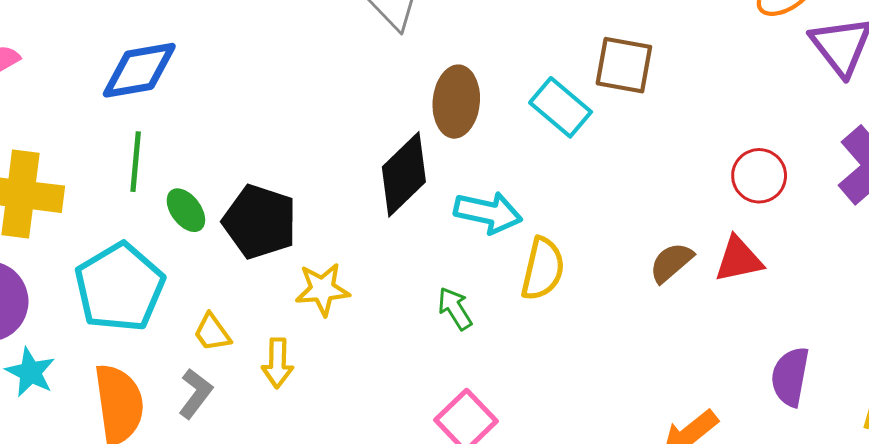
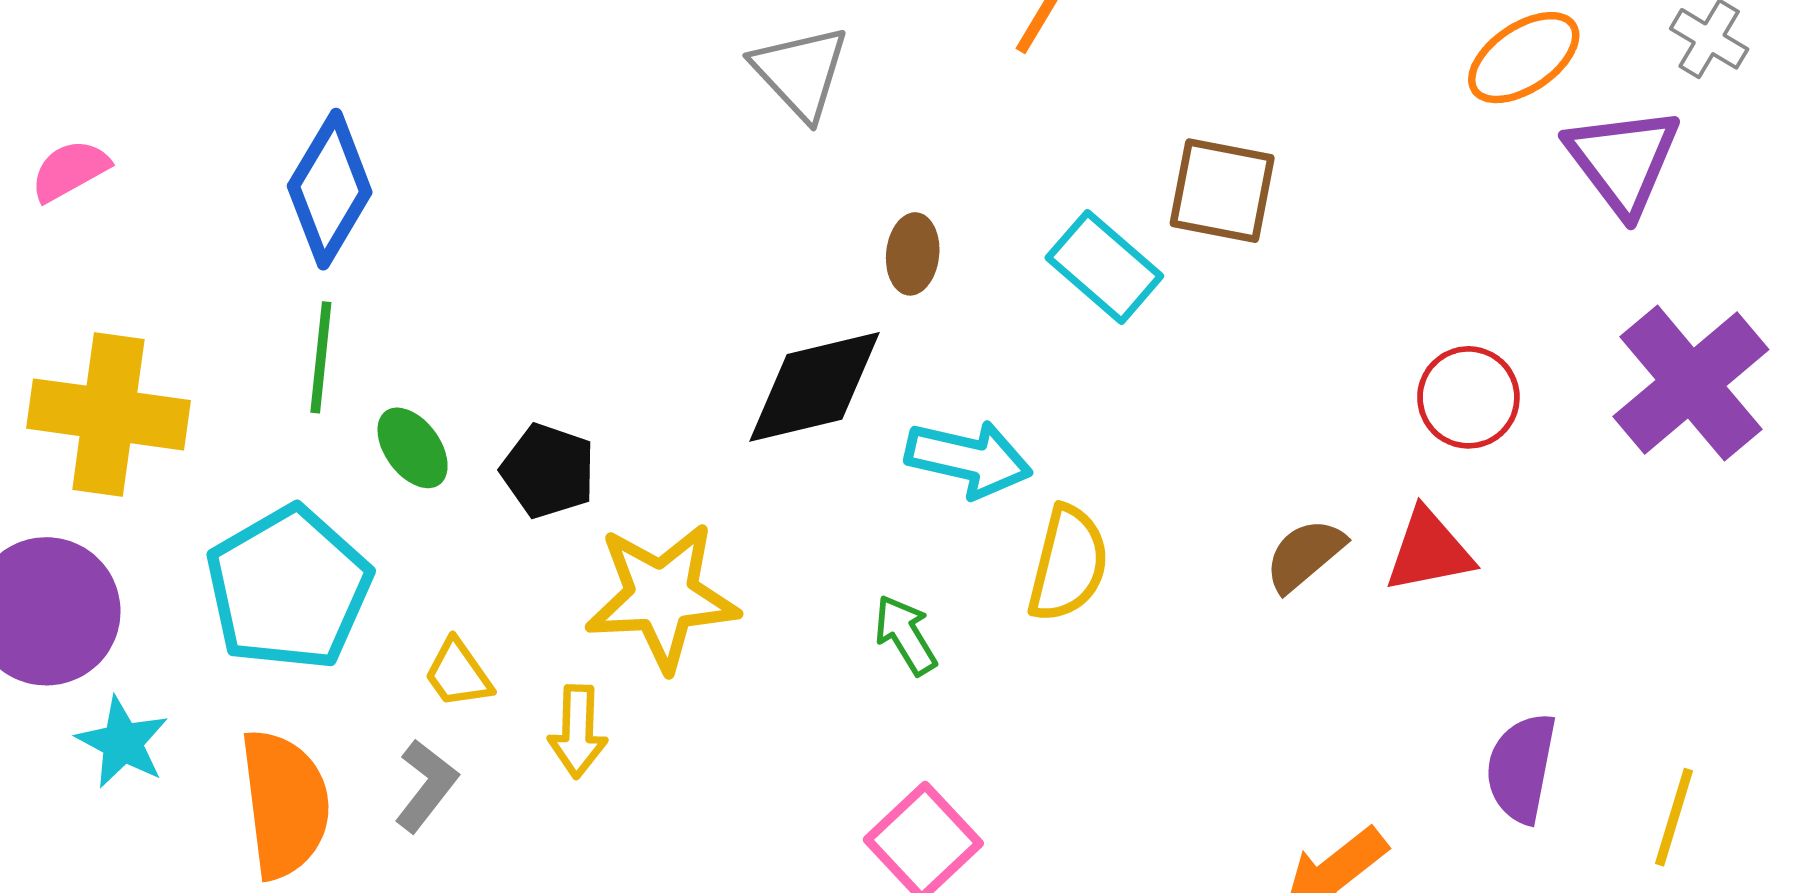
blue diamond: (139, 70) -> (330, 189), turned -50
brown ellipse: (456, 102) -> (913, 254), size x0.6
black diamond: (404, 174) -> (815, 387), turned 30
black pentagon: (260, 222) -> (548, 471), size x0.7
yellow star: (322, 289) -> (662, 597), size x1.5

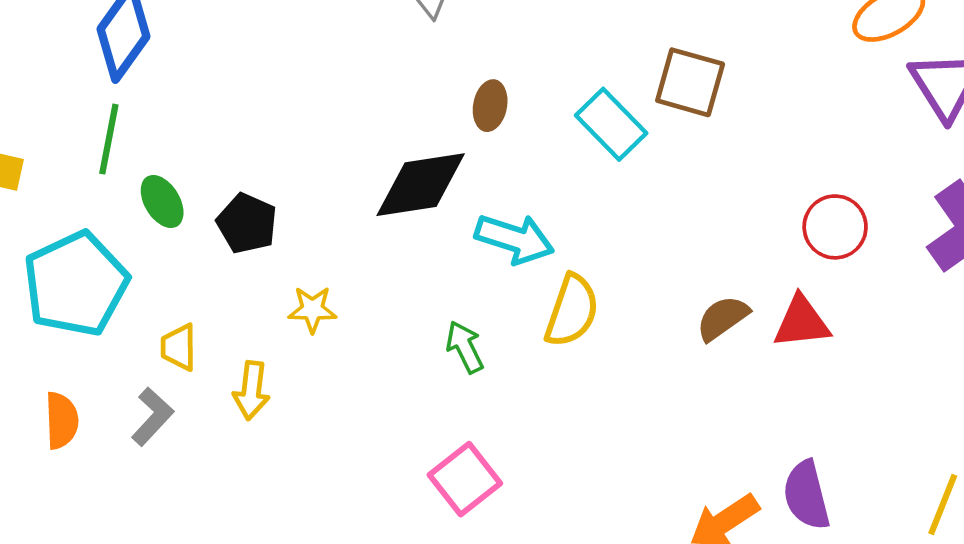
yellow star: (662, 597) -> (312, 309), size x0.5
yellow trapezoid: (458, 674) -> (179, 347), turned 30
purple semicircle: (1521, 768) -> (806, 495), moved, turned -30
orange semicircle: (285, 804) -> (62, 420), size x0.6

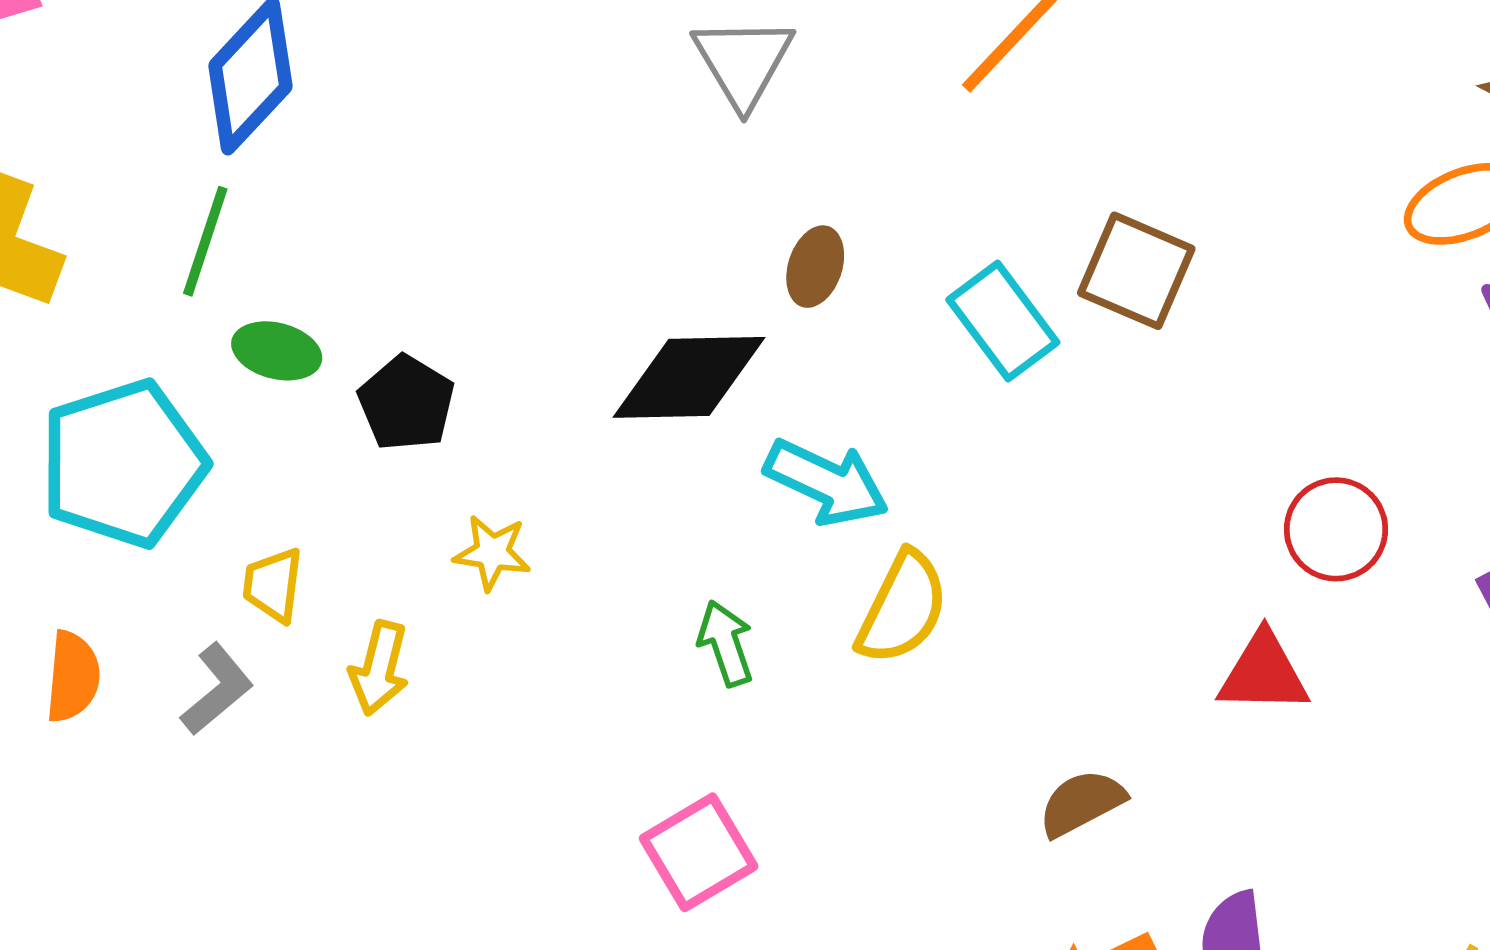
green ellipse: (162, 202) -> (277, 351), turned -52
brown semicircle: (723, 318) -> (1082, 803), moved

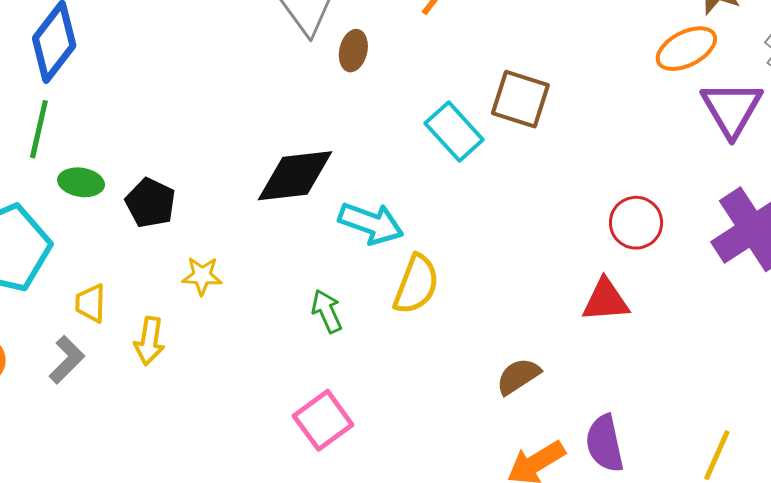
brown ellipse: (815, 267) -> (353, 51), moved

